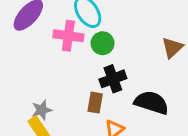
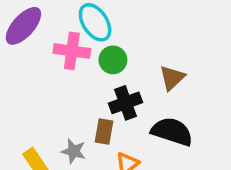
brown triangle: (172, 48) -> (172, 78), moved
gray star: (42, 110) -> (74, 151), moved, turned 30

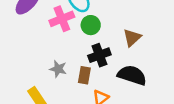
pink cross: (72, 51) -> (62, 19), turned -30
gray star: (74, 151) -> (58, 69), moved

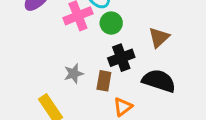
gray star: (58, 69) -> (74, 74), turned -30

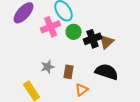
black cross: (121, 58) -> (93, 39), moved

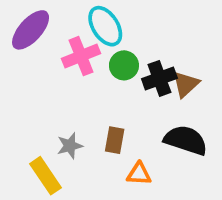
gray star: (48, 67) -> (70, 146), moved
orange triangle: (82, 90) -> (139, 174), turned 40

